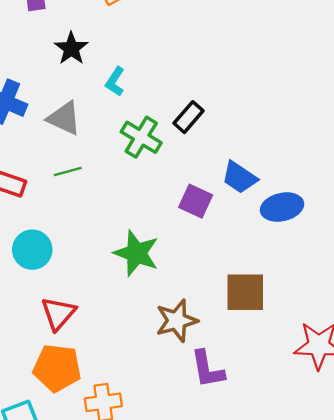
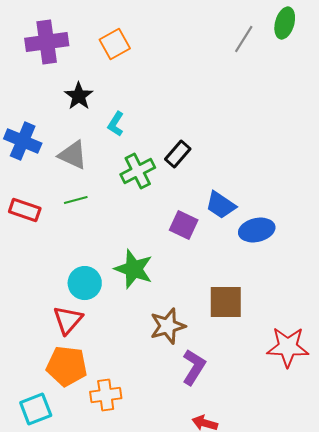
green cross: (141, 137) -> (138, 171), turned 32
cyan circle: (32, 250) -> (85, 283), moved
purple L-shape: (207, 369) -> (194, 367), turned -138

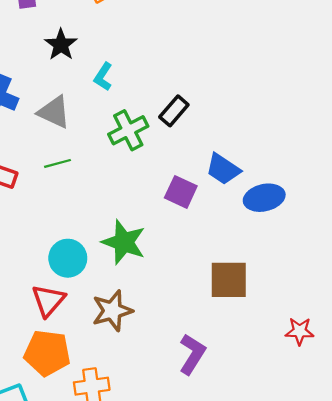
brown star: (168, 326) -> (112, 311), moved
red star: (288, 347) -> (300, 331), size x0.6

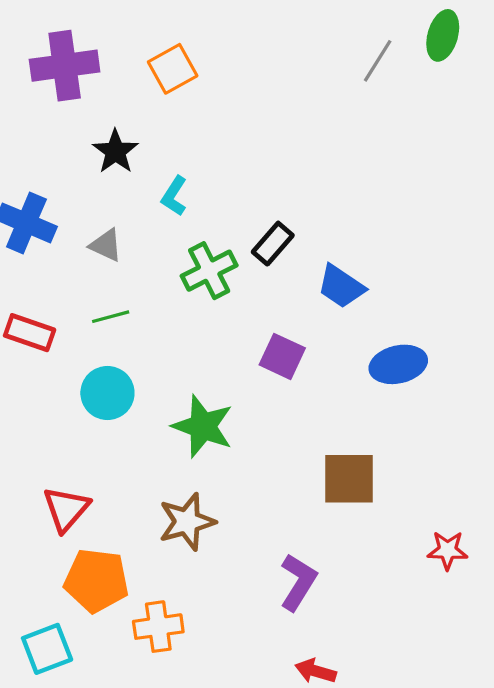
gray triangle: (54, 112) -> (106, 245), size x0.7
blue trapezoid: (223, 169) -> (341, 287), moved
cyan circle: (68, 258) -> (107, 393), moved
red triangle: (48, 300) -> (66, 509), moved

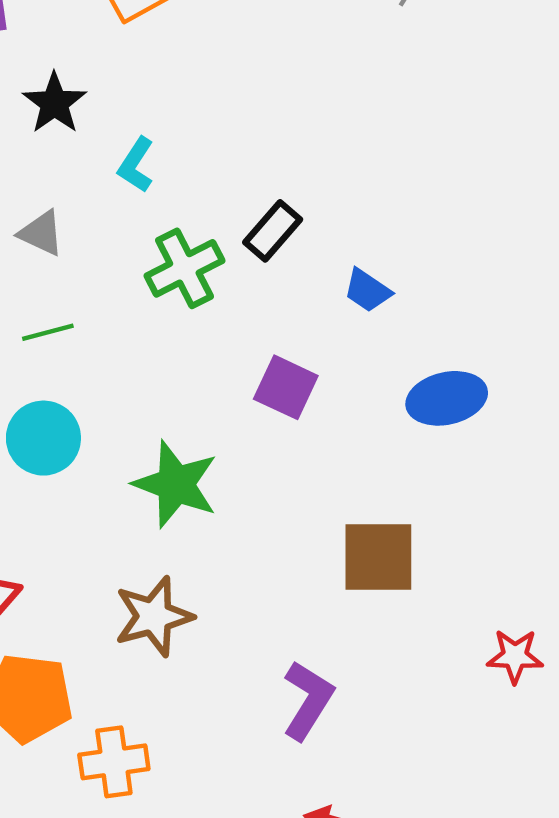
blue trapezoid: (341, 287) -> (367, 290), size x0.7

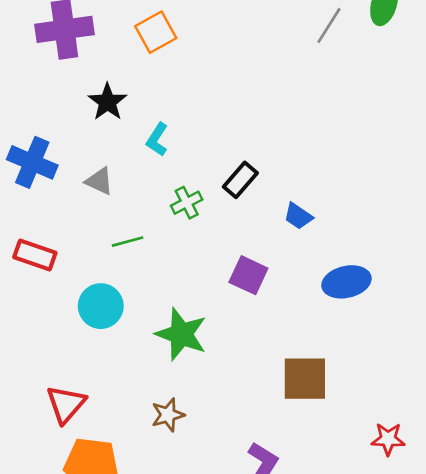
green cross: (184, 268) -> (187, 203), size x0.7
green line: (48, 332) -> (128, 242), moved
brown star: (154, 616) -> (168, 415), size x0.7

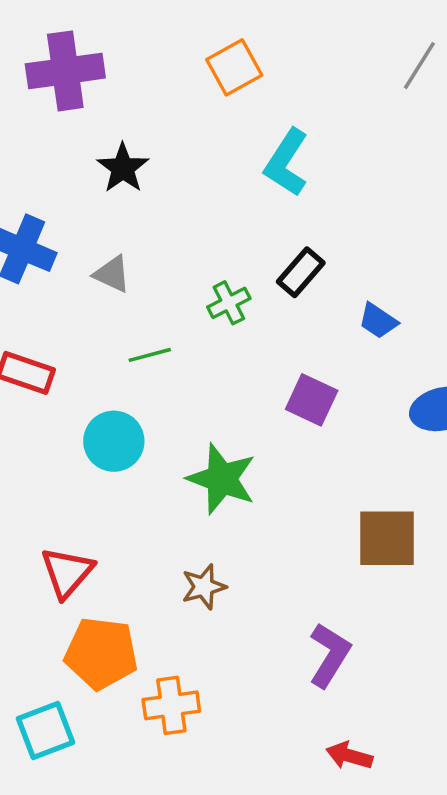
orange square: (156, 32) -> (234, 67), moved
cyan L-shape: (157, 140) -> (286, 163), moved, size x1.5

